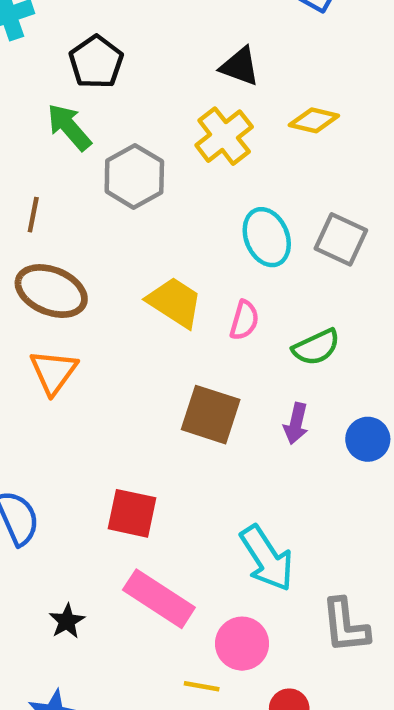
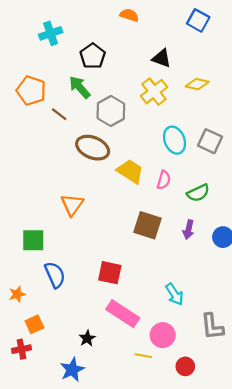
brown line: (33, 215) -> (59, 114), moved, turned -63
brown ellipse: (51, 291) -> (93, 148), moved
cyan arrow: (267, 558) -> (175, 294), size x0.7
black star: (67, 621) -> (87, 338), moved

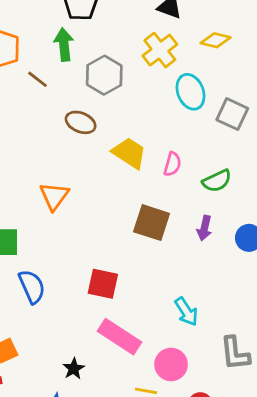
green arrow: (80, 87) -> (64, 44), turned 35
cyan ellipse: (175, 140) -> (191, 92), moved
brown ellipse: (93, 148) -> (81, 122), size x0.7

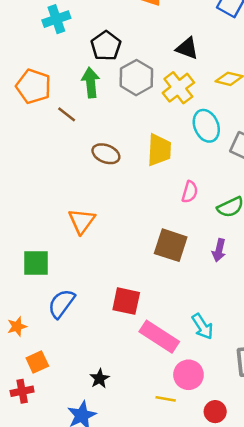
gray hexagon: (104, 75) -> (136, 78), moved
yellow trapezoid: (129, 153) -> (159, 150), moved, turned 60
blue semicircle: (32, 287) -> (61, 304), turned -120
pink rectangle: (120, 337) -> (159, 337), moved

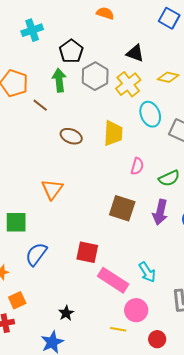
purple arrow: (219, 250) -> (160, 212), size x1.4

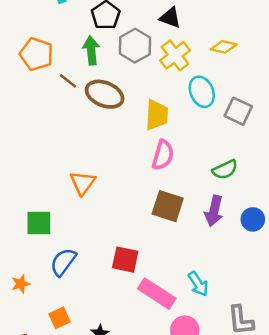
black triangle: (135, 53) -> (170, 18), moved
brown ellipse: (71, 136) -> (105, 94), moved, size x1.4
pink semicircle: (137, 166) -> (163, 155), moved, size x1.4
orange square: (17, 300) -> (60, 318), moved

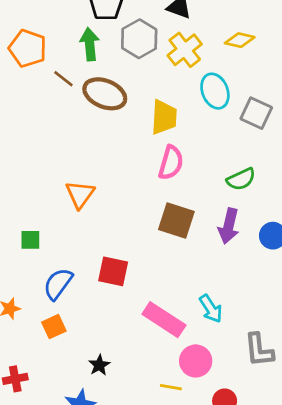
green square: (39, 223) -> (30, 240), size x0.7
red square: (125, 260) -> (113, 271), moved
orange square: (60, 318) -> (54, 327), moved

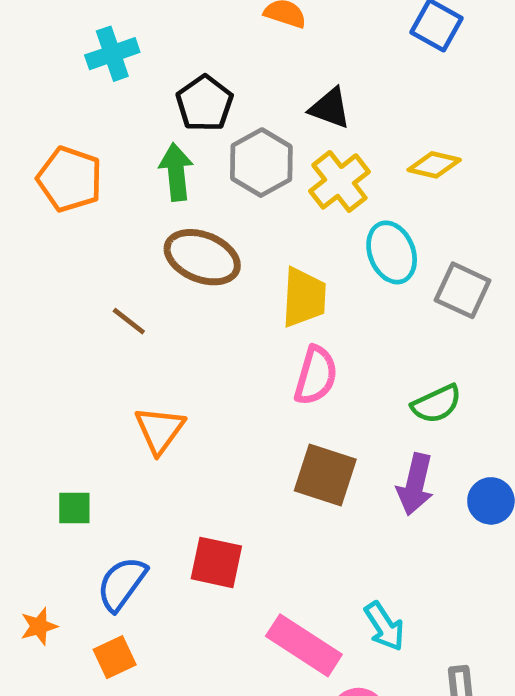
brown line: (63, 79) -> (129, 321), moved

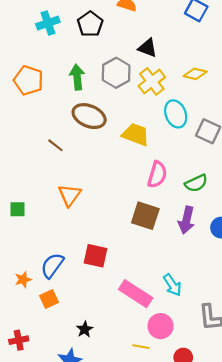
black pentagon: (205, 103) -> (90, 24), moved
yellow trapezoid: (304, 297) -> (136, 134), turned -72
pink semicircle: (316, 375) -> (157, 175), moved
green square: (74, 508) -> (18, 209), moved
orange star: (39, 626) -> (23, 280), moved

